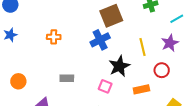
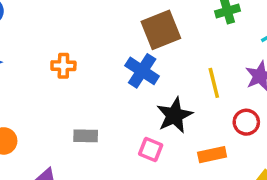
blue cross: (100, 40) -> (142, 71), turned -30

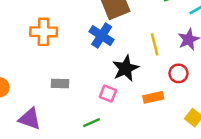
orange cross: (63, 66) -> (44, 32), size x1.5

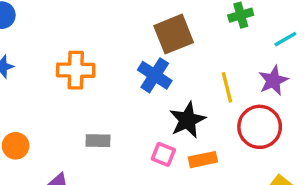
red circle: (178, 73) -> (260, 127), size x1.6
orange rectangle: (153, 97) -> (203, 160), moved

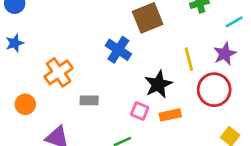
orange cross: (76, 70) -> (59, 72), moved, turned -36
blue cross: (155, 75) -> (118, 50), moved

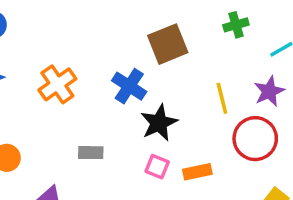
orange cross: (59, 72) -> (57, 84), moved
black star: (158, 84) -> (159, 123), moved

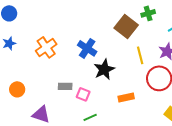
brown square: (168, 44) -> (126, 26), moved, turned -30
pink square: (157, 167) -> (83, 94), moved

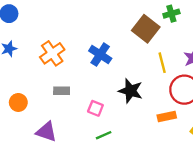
black star: (104, 69) -> (131, 91), moved, turned -30
gray rectangle: (65, 86) -> (62, 91), moved
orange rectangle: (126, 97) -> (167, 117), moved

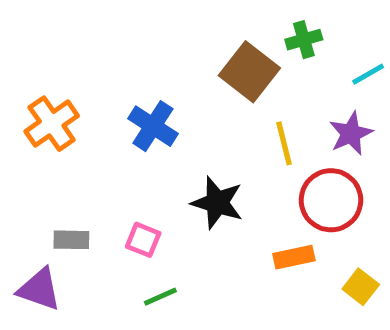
gray rectangle: (62, 91) -> (71, 240), moved

